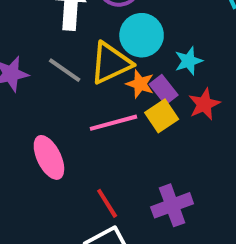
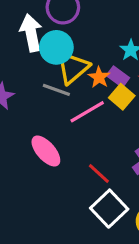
cyan circle: (142, 35) -> (56, 47), moved
gray line: (65, 70) -> (56, 90), moved
orange star: (140, 84) -> (99, 77), turned 30

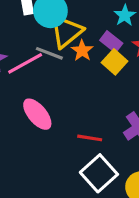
orange star: (99, 77) -> (82, 51), moved
pink line: (87, 112) -> (25, 63), moved
red line: (99, 173) -> (90, 138), turned -35

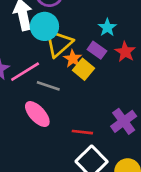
gray line: (49, 53) -> (48, 86), moved
yellow square: (115, 62) -> (83, 69), moved

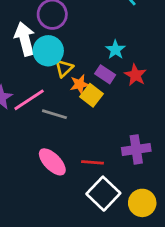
yellow triangle: (59, 43) -> (64, 68), size x0.6
orange star: (73, 59) -> (80, 84), turned 30
pink ellipse: (37, 114) -> (52, 162), moved
purple cross: (124, 121) -> (136, 149), turned 30

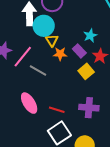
yellow triangle: (64, 68) -> (52, 40), turned -32
yellow square: (91, 95) -> (86, 71), moved
pink line: (29, 100) -> (23, 57), turned -30

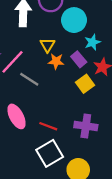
cyan circle: (44, 26) -> (74, 20), moved

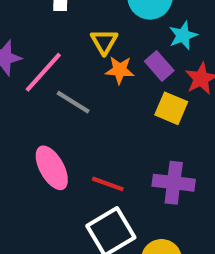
yellow square: (85, 84) -> (171, 108), turned -30

